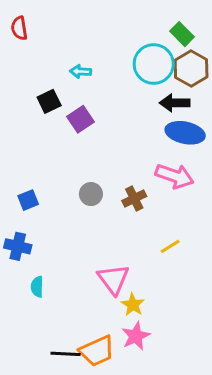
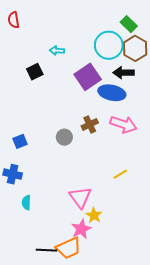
purple square: (80, 119) -> (88, 77), moved, size x1.4
blue ellipse: (185, 133) -> (112, 93), moved
brown cross: (134, 199) -> (90, 124), moved
pink star: (136, 336) -> (81, 229), moved

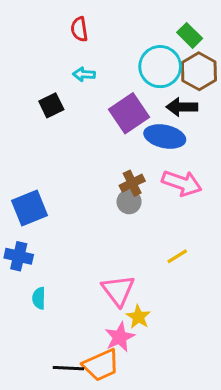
red semicircle: (14, 20) -> (79, 29), moved
gray circle: (64, 137) -> (129, 202), moved
blue square: (20, 141) -> (30, 208), size x1.6

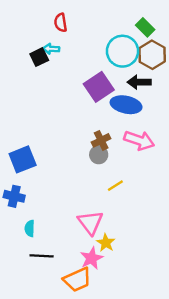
cyan arrow: (84, 74) -> (51, 49), moved
black square: (51, 105) -> (39, 57), moved
yellow line: (177, 256) -> (115, 186), moved
black line: (68, 368) -> (42, 256), moved

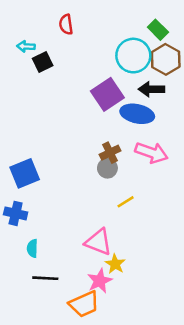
cyan arrow: (51, 49) -> (26, 46), moved
pink triangle: (90, 223) -> (98, 242), turned -32

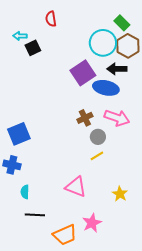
gray circle: (107, 168) -> (98, 137), moved
yellow star: (115, 264) -> (120, 194), moved
pink star: (100, 281) -> (92, 223), moved

